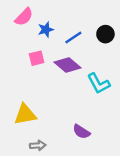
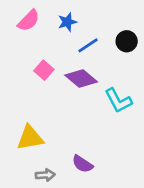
blue star: (46, 30) -> (67, 22), moved
pink square: (37, 58) -> (44, 70), turned -35
purple semicircle: (81, 132) -> (82, 164), moved

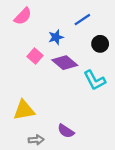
blue star: (67, 22) -> (56, 37), moved
black circle: (127, 41) -> (100, 44), moved
blue line: (88, 45) -> (82, 20), moved

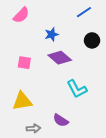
blue line: (82, 20) -> (84, 12), moved
pink square: (35, 56) -> (24, 63), moved, turned -32
cyan L-shape: (95, 80) -> (77, 89), moved

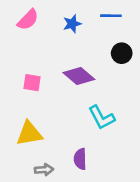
blue line: (84, 12) -> (111, 16), turned 35
blue star: (52, 34) -> (72, 24), moved
purple semicircle: (61, 120) -> (80, 159), turned 56

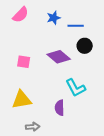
blue line: (111, 16) -> (76, 26), moved
black circle: (122, 53) -> (85, 46), moved
purple semicircle: (80, 159) -> (60, 108), moved

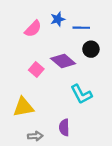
pink semicircle: (21, 15) -> (33, 29), moved
pink square: (24, 62) -> (36, 70), moved, turned 32
purple semicircle: (60, 108) -> (64, 127), moved

